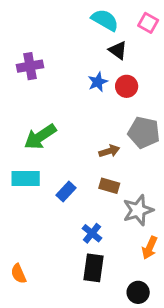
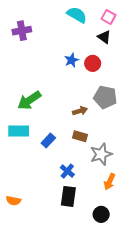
black triangle: (118, 50) -> (104, 37), moved
purple cross: (30, 66) -> (22, 31), moved
orange semicircle: (18, 274) -> (13, 201), turned -56

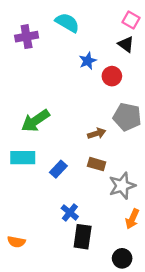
cyan semicircle: (77, 15) -> (67, 23), moved
blue star: (72, 60) -> (88, 61), moved
blue cross: (67, 171) -> (70, 212), moved

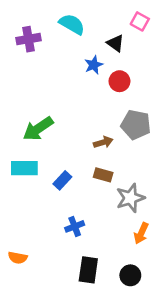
black triangle: (126, 44) -> (115, 43), moved
blue cross: (70, 212) -> (75, 226), turned 30
black rectangle: (83, 237) -> (88, 270), moved

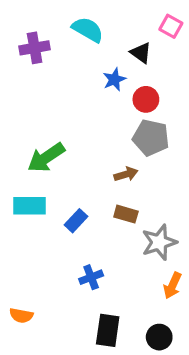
gray pentagon: (136, 125) -> (151, 138), moved

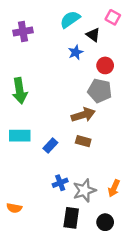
cyan semicircle: (88, 30) -> (70, 19), moved, turned -65
red circle: (146, 99) -> (105, 65), moved
green arrow: (46, 158) -> (20, 91), moved, turned -65
brown arrow: (126, 174) -> (83, 115), size x1.5
gray star: (159, 242) -> (84, 190), moved

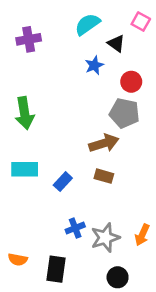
black rectangle: (71, 218) -> (56, 269), moved
black circle: (105, 222) -> (118, 277), moved

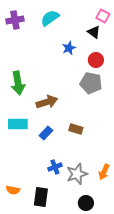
cyan semicircle: (87, 24) -> (50, 18), moved
purple cross: (29, 39) -> (15, 20), moved
black triangle: (116, 43) -> (94, 32), moved
brown arrow: (104, 143) -> (47, 102), moved

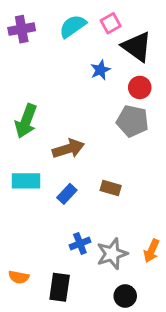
pink square: (103, 16) -> (111, 23), moved, turned 32
black triangle: (94, 32) -> (137, 47), size x1.6
green arrow: (18, 83) -> (26, 121), turned 30

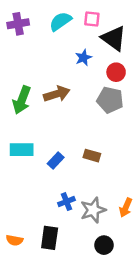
pink square: (111, 23) -> (92, 19), turned 35
brown arrow: (68, 149) -> (57, 94), moved
orange semicircle: (19, 277) -> (14, 240), moved

